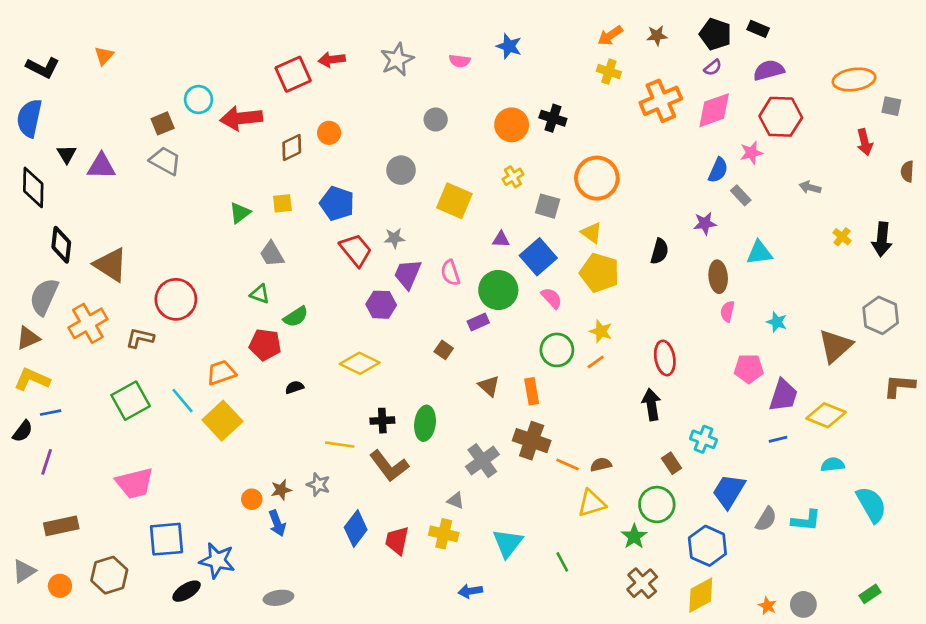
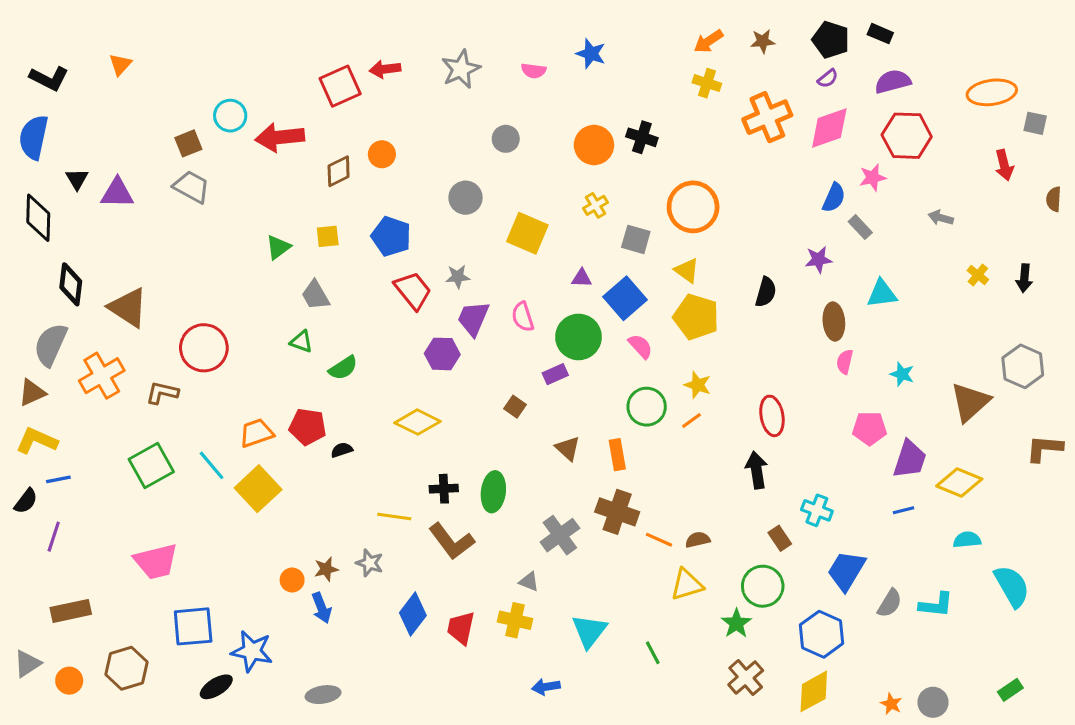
black arrow: (882, 239) -> (1024, 278), size x0.7
red pentagon: (265, 345) -> (308, 427), moved

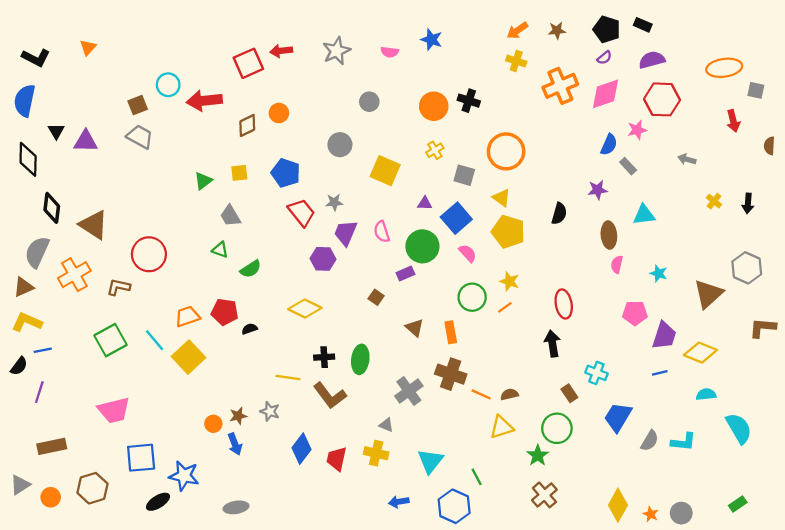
blue hexagon: (822, 634) -> (454, 506), moved
yellow diamond: (814, 691) -> (618, 505), moved, turned -32

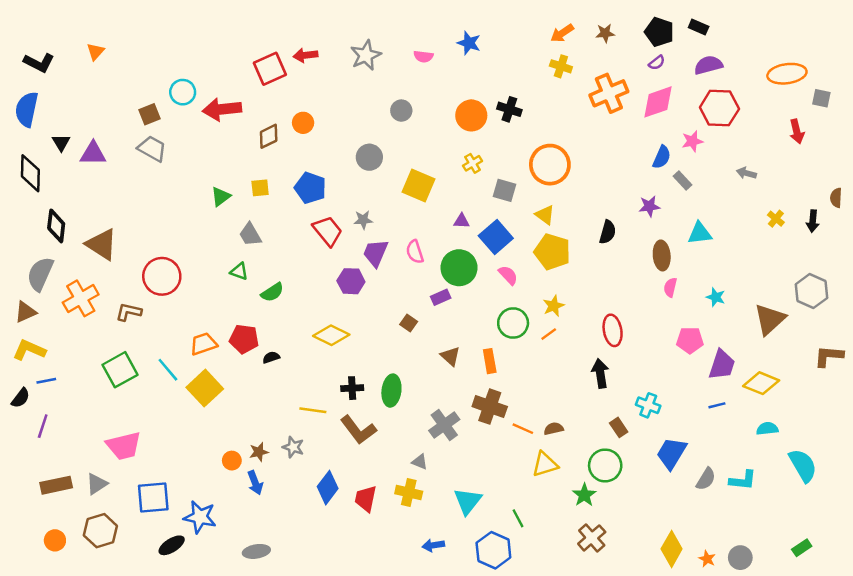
brown semicircle: (769, 146) -> (836, 198), moved
yellow star: (509, 281) -> (554, 306), turned 30
gray triangle: (20, 485) -> (97, 484), moved

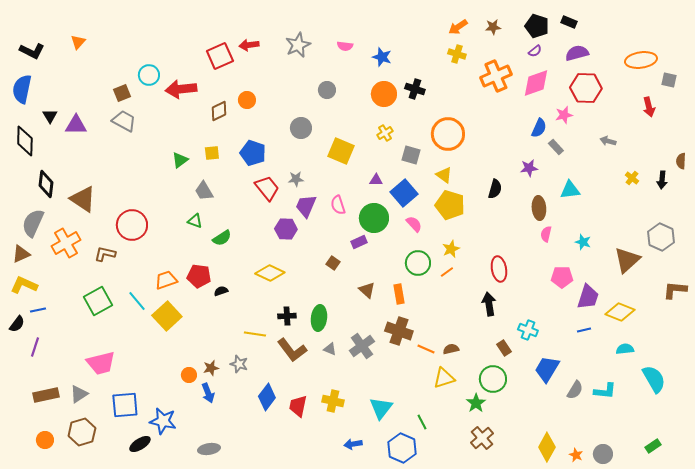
blue star: (469, 43) -> (382, 57), moved
gray triangle: (420, 462) -> (330, 349), moved

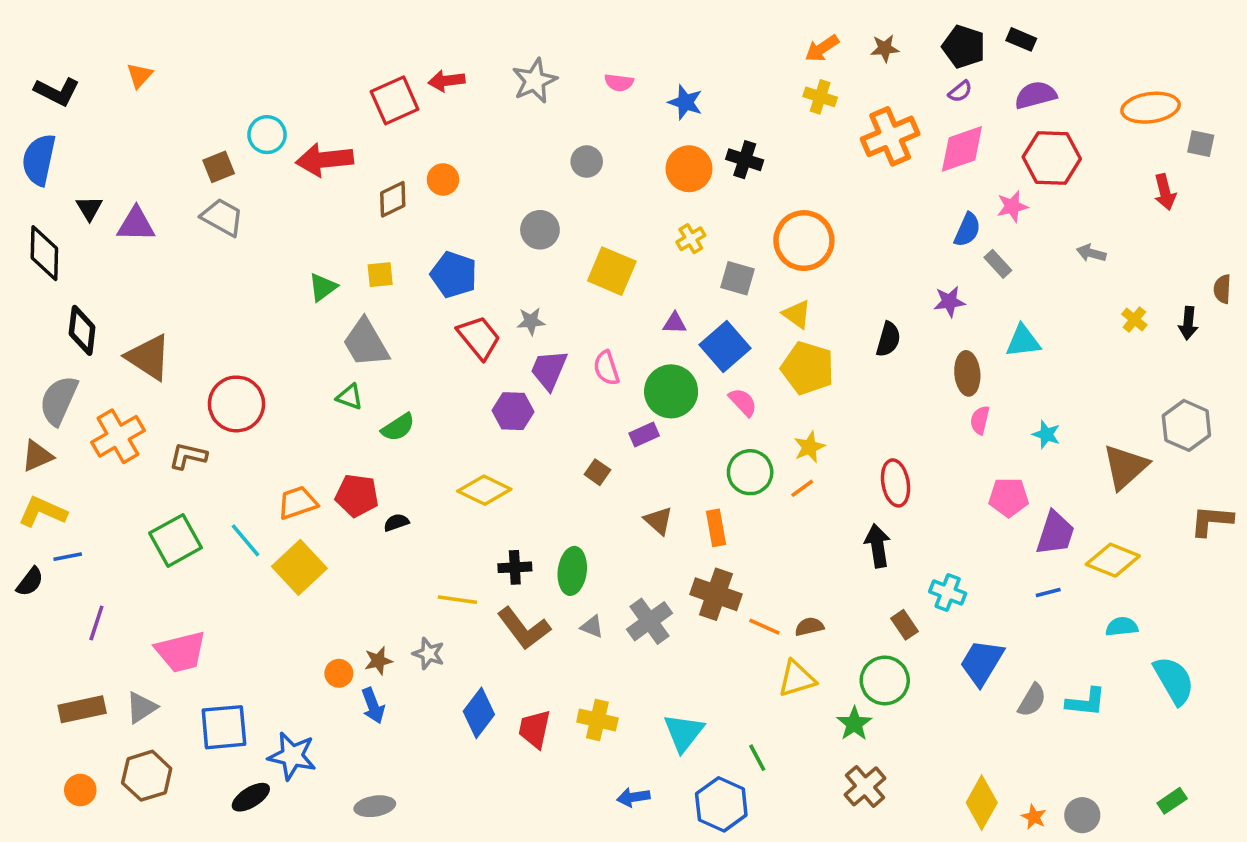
gray trapezoid: (204, 191) -> (366, 343), size x1.4
purple line: (35, 347) -> (96, 623), moved

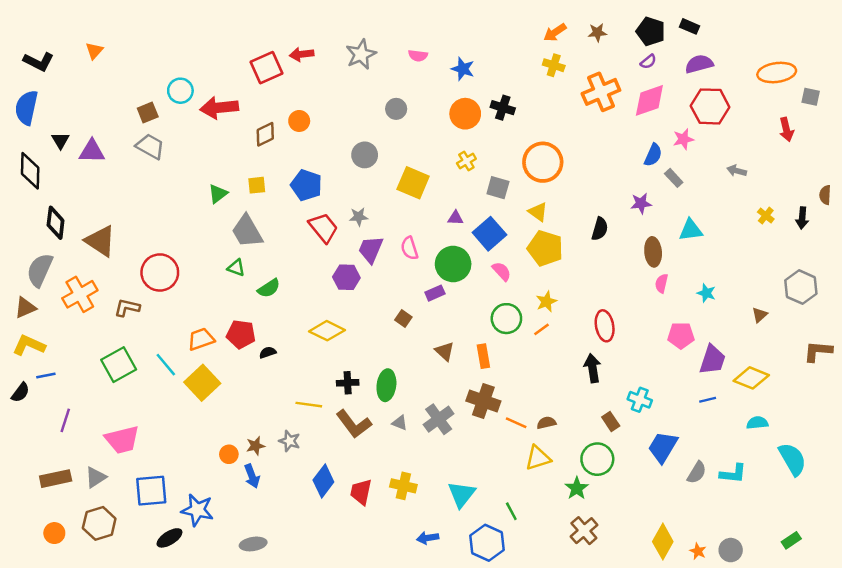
brown triangle: (1125, 467) -> (760, 315), size x0.5

